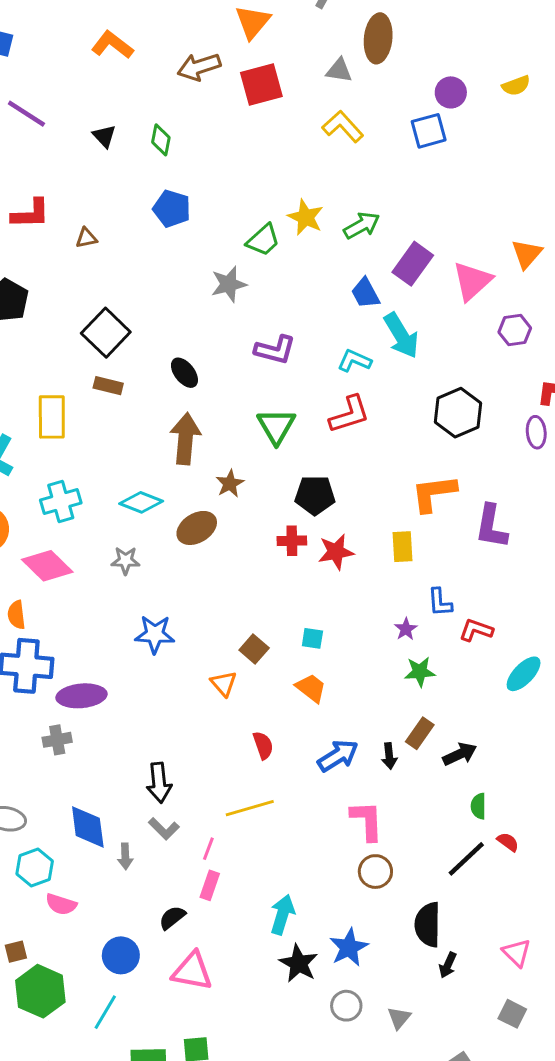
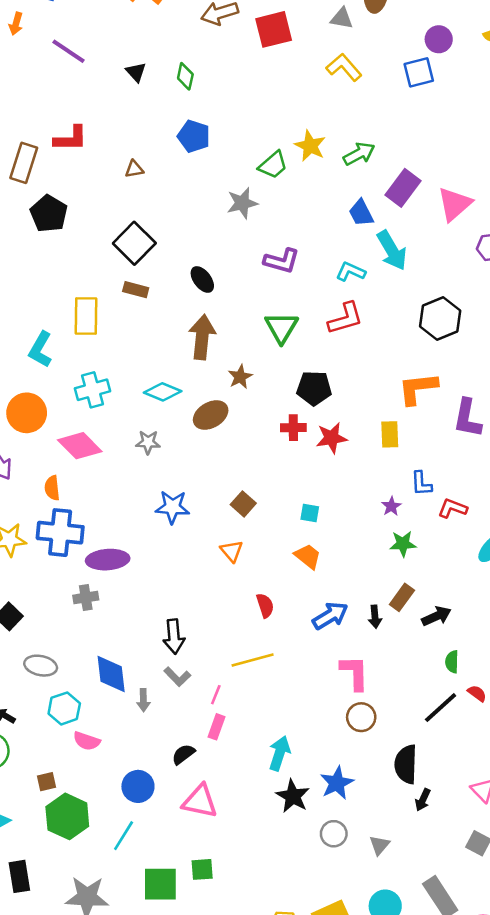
brown triangle: (86, 238) -> (134, 169), moved
brown square: (254, 649) -> (243, 504), moved

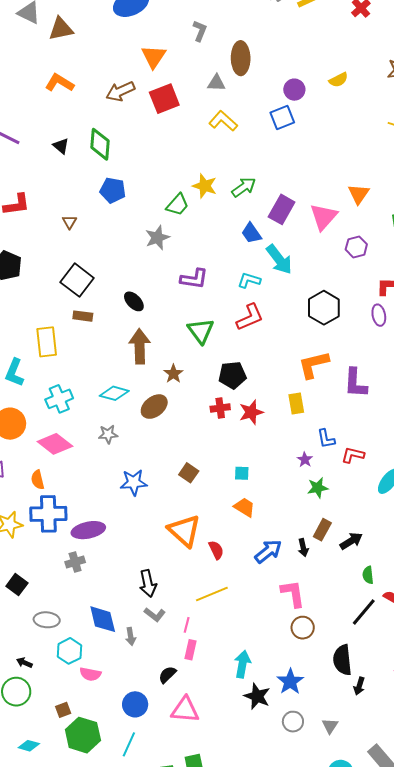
green diamond: (185, 76) -> (100, 144), size x1.5
brown triangle: (134, 169) -> (69, 222), turned -42
orange triangle: (232, 551) -> (184, 531), moved, size x1.8

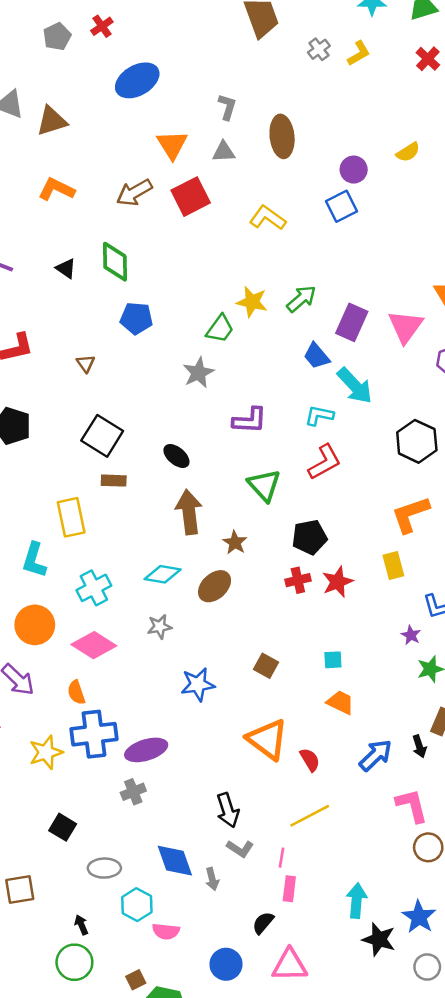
gray triangle: (216, 83) -> (224, 152), moved
black arrow: (24, 663) -> (81, 925), turned 49

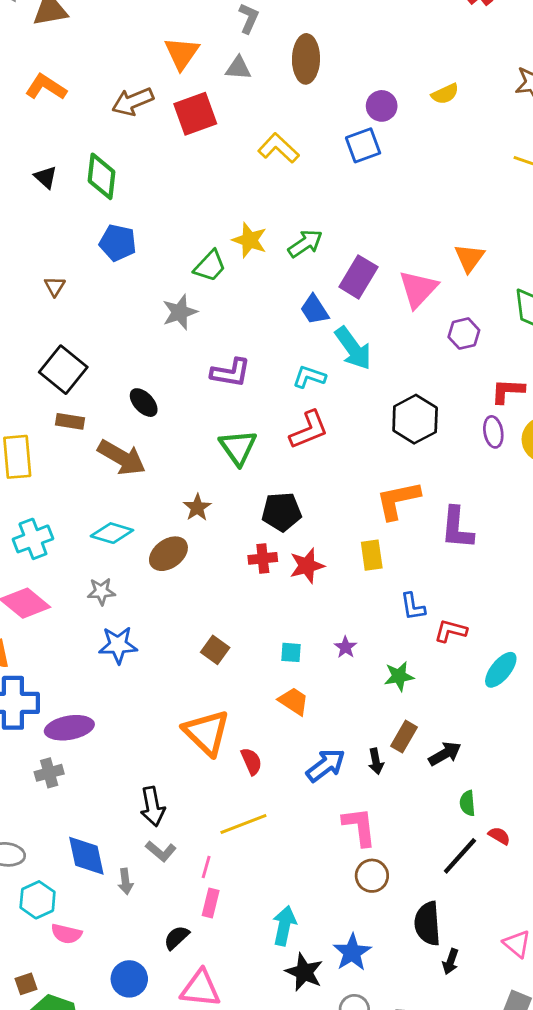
brown arrow: (189, 512) -> (122, 458), moved, turned 120
purple star: (411, 635) -> (346, 647), moved
blue star: (198, 684) -> (118, 645), moved

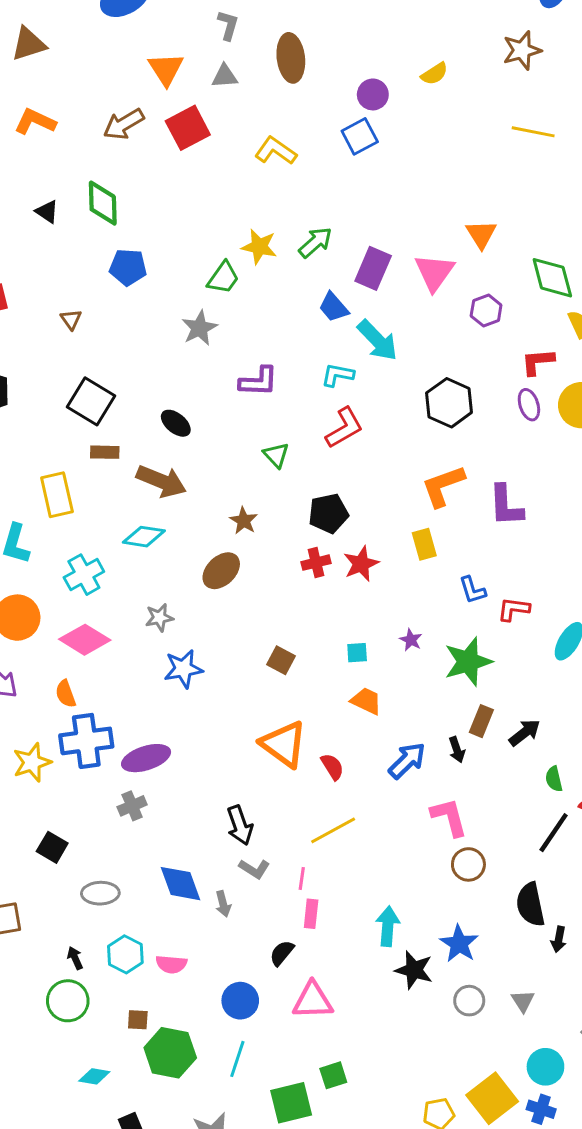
green triangle: (238, 447) -> (276, 455), size x0.7
cyan diamond: (112, 533) -> (144, 537), moved
green star: (399, 676) -> (468, 662), size x1.6
cyan hexagon: (38, 900) -> (125, 954), moved
brown square: (26, 984) -> (138, 1020), turned 30

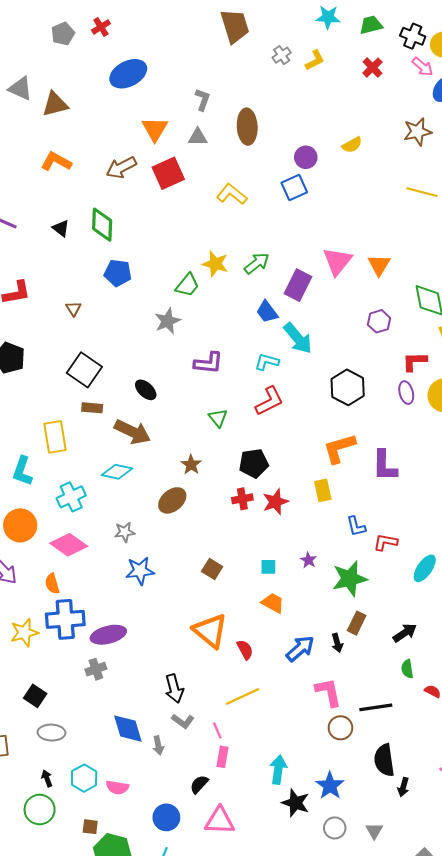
pink triangle: (434, 272) -> (337, 261), moved
black arrow: (525, 733) -> (405, 633), moved
black line: (554, 833) -> (376, 707), moved, turned 44
pink line: (302, 878) -> (217, 730), turned -35
gray ellipse: (100, 893) -> (52, 733), moved

